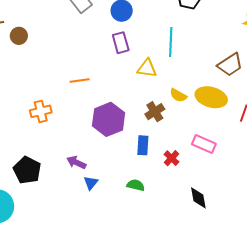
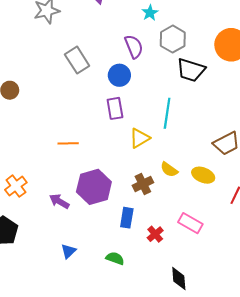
yellow triangle: (147, 68) -> (140, 138), turned -45
yellow ellipse: (211, 97) -> (203, 175), size x0.7
orange cross: (41, 111) -> (16, 186), moved, turned -30
purple arrow: (76, 162) -> (59, 201), moved

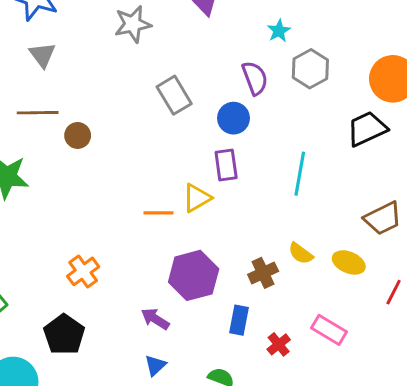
black trapezoid: (191, 70) -> (367, 129), moved, turned 136
yellow triangle: (140, 138) -> (197, 198), moved
purple arrow: (59, 201) -> (155, 319), moved

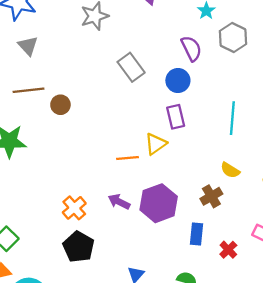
yellow semicircle: (301, 253) -> (230, 170), moved
purple arrow: (155, 319) -> (119, 202), moved
black pentagon: (64, 334) -> (79, 247), moved

